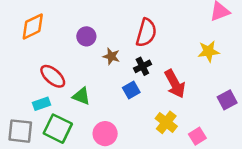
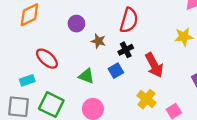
green triangle: (81, 96) -> (86, 76), moved
cyan rectangle: (42, 104) -> (27, 80), moved

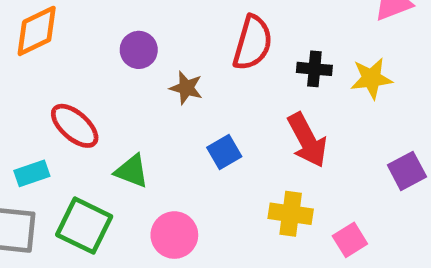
black cross: (126, 50) -> (314, 69), moved, turned 32
green triangle: (86, 76) -> (132, 171), moved
yellow cross: (147, 99) -> (291, 214), turned -30

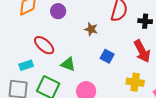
purple circle: (139, 50) -> (58, 11), moved
blue square: (224, 152) -> (107, 56), turned -32

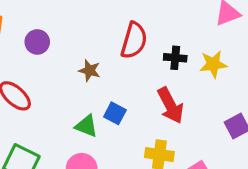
green triangle: (68, 64) -> (86, 126), moved

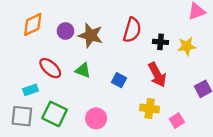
brown star: (90, 70) -> (91, 35), moved, size x1.6
green triangle: (86, 126) -> (83, 70), moved

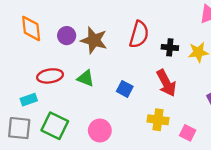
orange diamond: (33, 24) -> (31, 28), turned -70
red ellipse: (50, 68) -> (50, 76), turned -50
pink square: (177, 121) -> (188, 133), turned -32

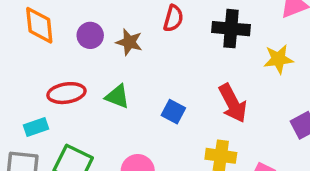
red semicircle: (139, 34) -> (173, 18), moved, size x0.7
brown star: (94, 40) -> (129, 42), size x0.7
black cross: (170, 47) -> (231, 29), moved, size x1.5

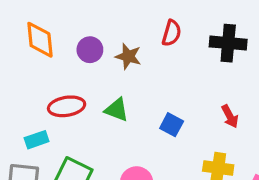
red arrow: (233, 103) -> (230, 116), size x0.6

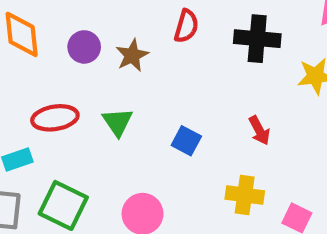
brown star: (128, 56) -> (132, 55), turned 30
green triangle: (117, 110) -> (117, 122), turned 35

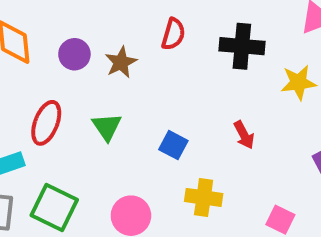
red ellipse: (55, 118) -> (46, 123), turned -60
yellow cross: (245, 195) -> (204, 197), moved

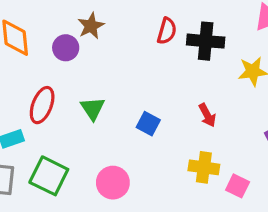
red semicircle: (173, 34) -> (167, 31), moved
brown star: (121, 62) -> (91, 26), moved
yellow cross: (204, 197) -> (204, 167), moved

